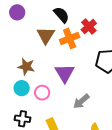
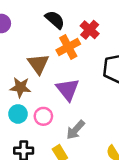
brown triangle: (46, 35) -> (38, 64), moved
gray arrow: (81, 101) -> (76, 130), moved

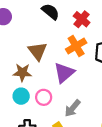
orange cross: (68, 47) -> (76, 46), moved
purple triangle: (68, 89) -> (64, 73), turned 30

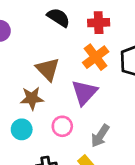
red cross: (82, 19) -> (99, 23), turned -35
cyan circle: (21, 96) -> (22, 129), moved

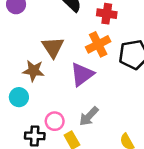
pink circle: (62, 126) -> (55, 121), moved

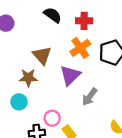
gray arrow: (89, 116) -> (90, 97), moved

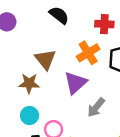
red cross: (84, 21) -> (104, 24), moved
cyan circle: (19, 102) -> (30, 115), moved

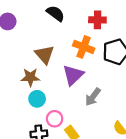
orange cross: (88, 53) -> (84, 47), turned -35
cyan circle: (30, 115) -> (37, 99), moved

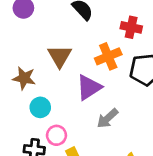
orange cross: (84, 47) -> (108, 56), turned 35
brown star: (30, 77) -> (24, 78), moved

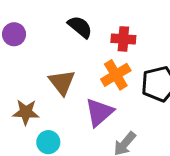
red cross: (131, 27) -> (123, 39), moved

